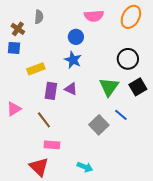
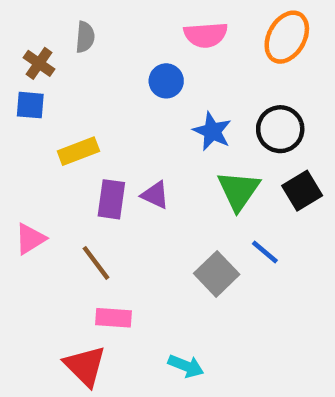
blue star: (73, 60) -> (212, 131), moved

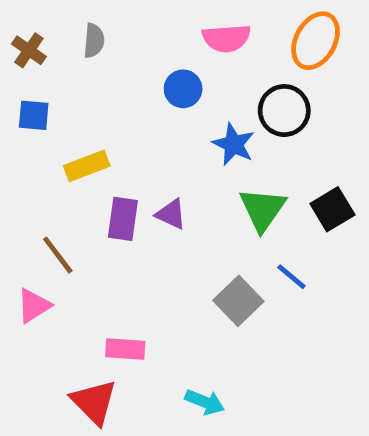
brown cross: (39, 63) -> (29, 50), moved
black circle: (280, 129) -> (284, 111), moved
pink triangle: (30, 239) -> (34, 306), moved
brown line: (96, 263) -> (58, 255), moved

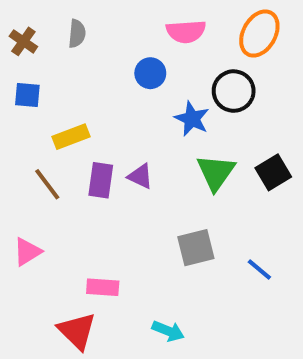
brown line: (58, 255) -> (47, 184), moved
blue line: (291, 277) -> (259, 269), moved
gray square: (238, 301) -> (196, 248), turned 30

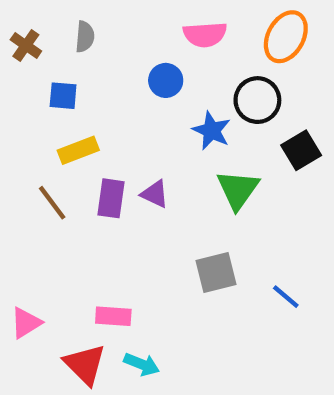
blue square: (27, 95) -> (63, 96), moved
black square: (273, 172) -> (301, 150), moved
pink triangle: (27, 252) -> (26, 323), moved
cyan arrow: (168, 331) -> (142, 364), moved

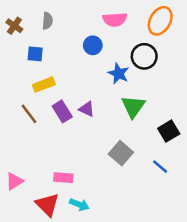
black square: (301, 150) -> (169, 131), moved
purple rectangle: (111, 198) -> (62, 111), turned -40
gray square: (216, 273) -> (121, 153), turned -35

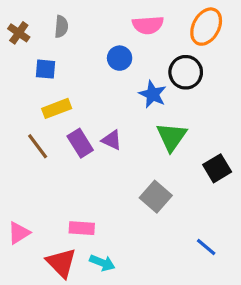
blue line: (160, 167) -> (206, 247), moved

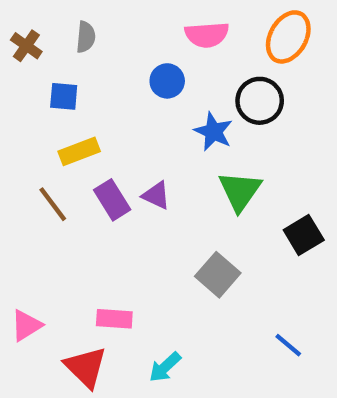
cyan arrow: (102, 263) -> (165, 367), moved, turned 115

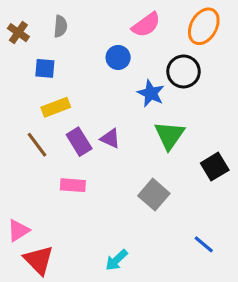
pink semicircle: (207, 35) -> (146, 25), turned -32
pink rectangle: (114, 319) -> (73, 185), moved
red triangle: (86, 367) -> (39, 260), moved

